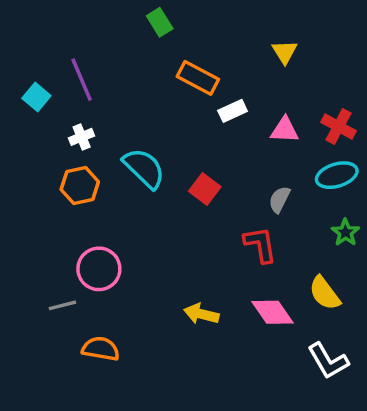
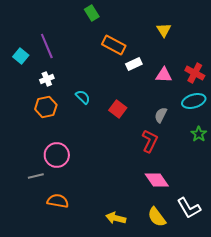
cyan semicircle: (144, 168) -> (83, 97), size x0.6
red L-shape: (260, 245) -> (150, 141), turned 35
yellow semicircle: (325, 293) -> (157, 217), moved
yellow arrow: (201, 314) -> (116, 218), moved

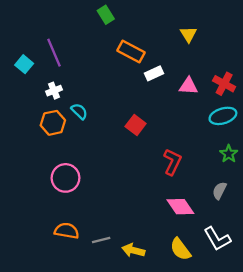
cyan semicircle: (83, 97) -> (79, 111), moved
gray semicircle: (161, 115) -> (219, 191), moved
gray line: (36, 176) -> (101, 240), moved

